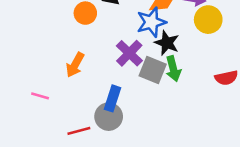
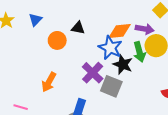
blue star: (151, 22) -> (110, 48), turned -30
green arrow: (173, 69) -> (139, 52), moved

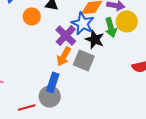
purple cross: (93, 73) -> (66, 35), moved
orange arrow: (49, 82) -> (64, 56), moved

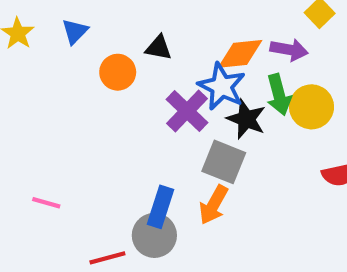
yellow circle: (127, 21) -> (312, 107), moved
orange arrow: (64, 56) -> (214, 205), moved

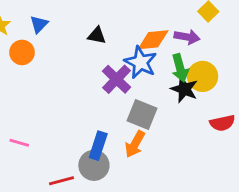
orange circle: (118, 72) -> (22, 52), moved
black star: (246, 119) -> (184, 89), moved

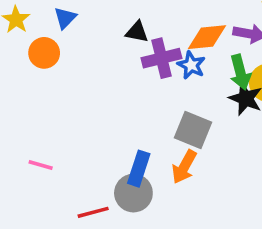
blue star: (141, 62) -> (191, 65), size x0.7
purple cross: (117, 79) -> (161, 58), moved, turned 32

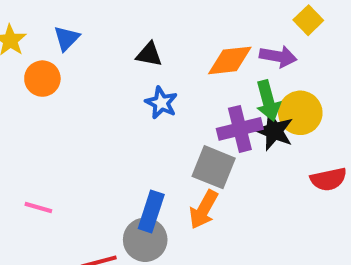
purple cross: (161, 58) -> (240, 129), moved
blue star: (191, 65) -> (161, 103), moved

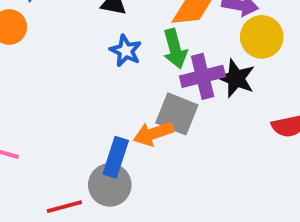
green arrow: (268, 101) -> (175, 49), moved
yellow circle: (300, 113) -> (262, 37), moved
orange arrow: (204, 210) -> (153, 134), moved, turned 42

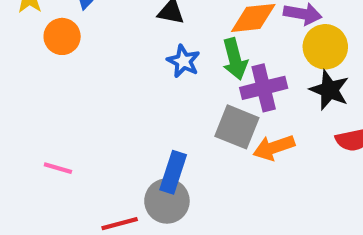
black star: (236, 78) -> (329, 90), moved
orange arrow: (153, 134) -> (274, 148), moved

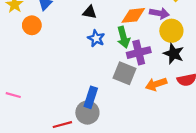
orange arrow: (274, 148) -> (156, 84), moved
pink line: (58, 168) -> (13, 95), moved

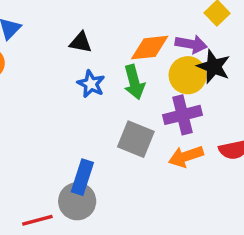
yellow circle: (171, 31) -> (188, 75), moved
purple cross: (139, 53) -> (182, 115), moved
black star: (174, 54) -> (214, 67), moved

